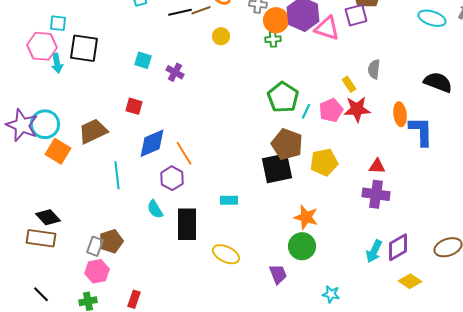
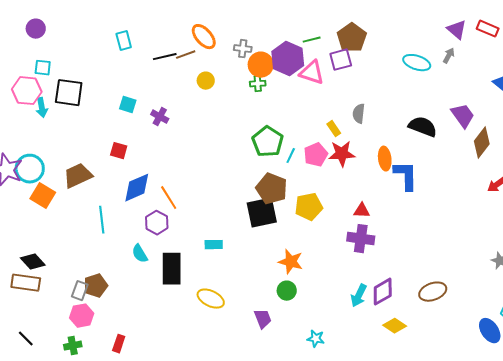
green circle: (302, 246) -> (287, 291), size x0.7

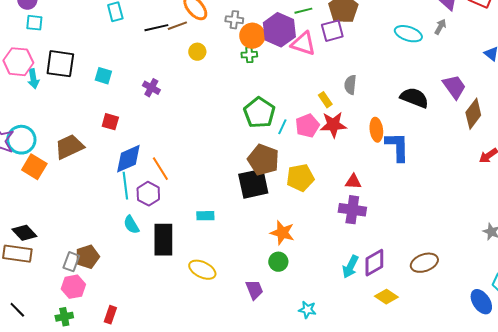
cyan square: (43, 68) -> (34, 23), moved
cyan square: (128, 105) -> (103, 76), moved
cyan line: (102, 220) -> (125, 186), moved

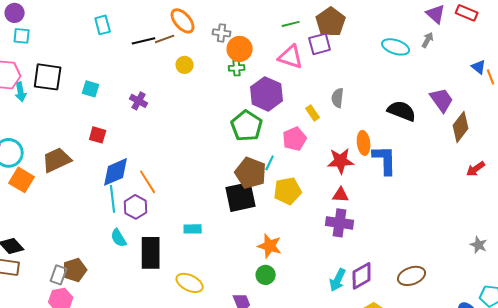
purple hexagon: (279, 30) -> (267, 94), moved
red star: (333, 125) -> (341, 161), moved
cyan line: (282, 127) -> (270, 163), moved

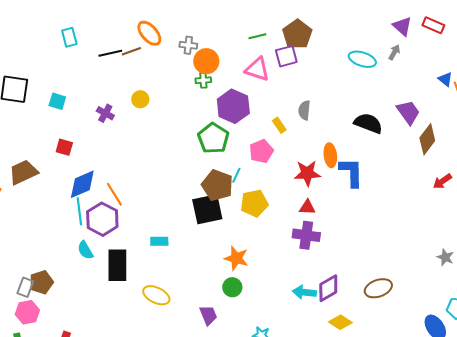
yellow circle: (185, 65) -> (140, 99), moved
purple hexagon: (136, 207) -> (102, 219), size x1.4
cyan arrow: (338, 280) -> (304, 292), turned 70

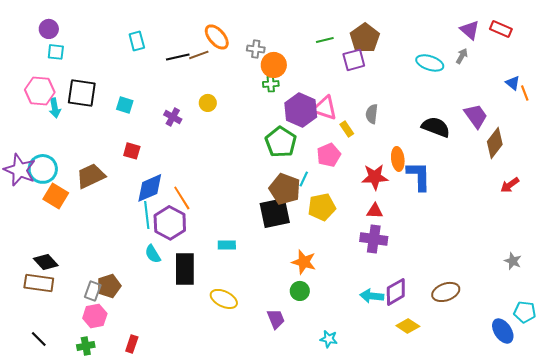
pink triangle: (257, 69) -> (325, 108), moved

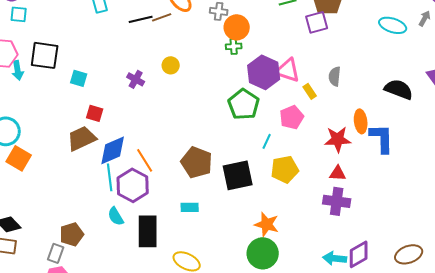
cyan square: (125, 105) -> (79, 78), moved
brown trapezoid: (91, 176) -> (82, 138), moved
brown pentagon: (285, 189) -> (197, 162), moved
brown pentagon: (109, 286) -> (72, 234), moved
green circle: (300, 291) -> (263, 253), size x1.6

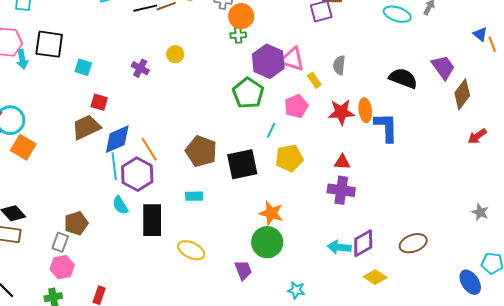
red star: (338, 139) -> (341, 112), moved

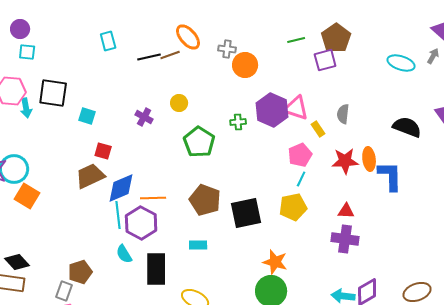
green cross: (238, 35) -> (238, 122), moved
green pentagon: (248, 93) -> (199, 142), moved
cyan line: (271, 130) -> (301, 179), moved
orange line: (149, 149) -> (153, 198), turned -60

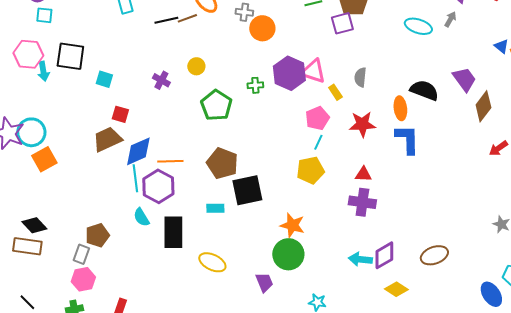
orange ellipse: (369, 159) -> (400, 108), moved
orange square: (27, 196) -> (44, 159), turned 30
black square: (246, 213) -> (247, 190), moved

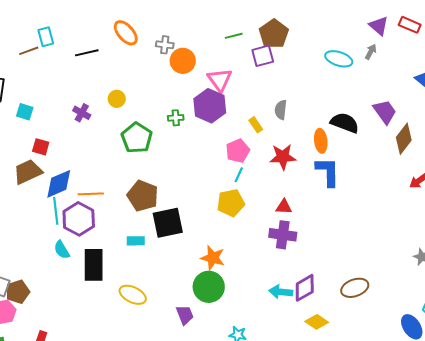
brown line: (187, 18) -> (29, 51), moved
pink triangle: (313, 71) -> (220, 80), moved, turned 36
brown pentagon: (97, 235) -> (18, 292), moved

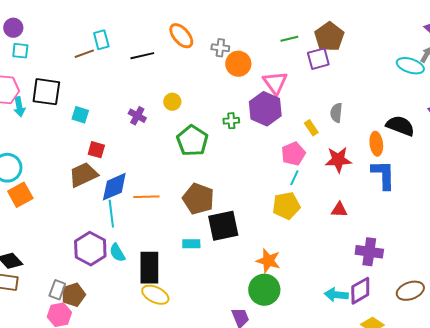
cyan ellipse: (339, 59) -> (410, 66), moved
purple hexagon: (79, 219) -> (90, 249), moved
purple cross: (283, 235) -> (369, 252), moved
yellow ellipse: (133, 295) -> (155, 295), moved

